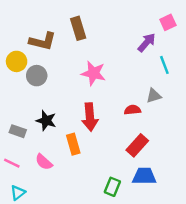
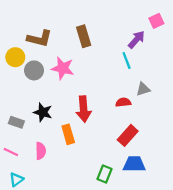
brown rectangle: (78, 28) -> (84, 36), moved
cyan line: (164, 65) -> (127, 60), moved
pink star: (93, 73) -> (63, 68), moved
pink semicircle: (44, 162) -> (41, 151), turned -133

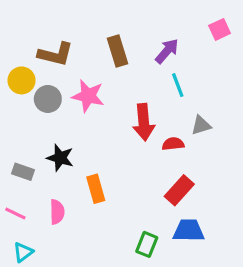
purple arrow: (136, 40) -> (167, 51), moved
red arrow: (84, 109) -> (144, 122), moved

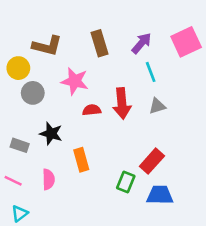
pink square: (220, 29) -> (186, 42), moved, size x1.6
gray circle: (48, 99) -> (33, 93), moved
gray triangle: (201, 125) -> (157, 106), moved
red semicircle: (173, 144) -> (92, 110), moved
green rectangle: (147, 244) -> (126, 182), moved

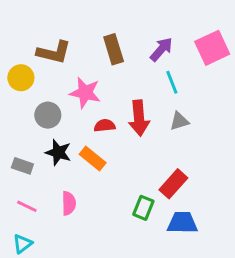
gray circle: (33, 93) -> (48, 115), moved
orange rectangle: (81, 160) -> (93, 158), moved, turned -35
pink semicircle: (48, 179) -> (69, 203), moved
pink line: (13, 181) -> (27, 206), moved

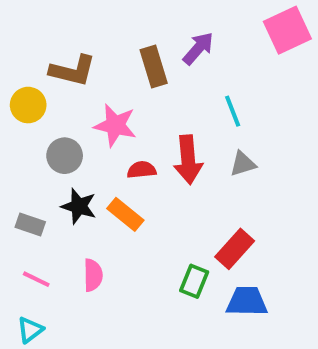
pink square: (212, 48) -> (287, 30), moved
purple arrow: (161, 49) -> (198, 48), moved

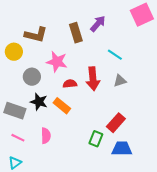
cyan line: (233, 111) -> (115, 55), turned -35
gray rectangle: (30, 224) -> (15, 111), size x1.5

